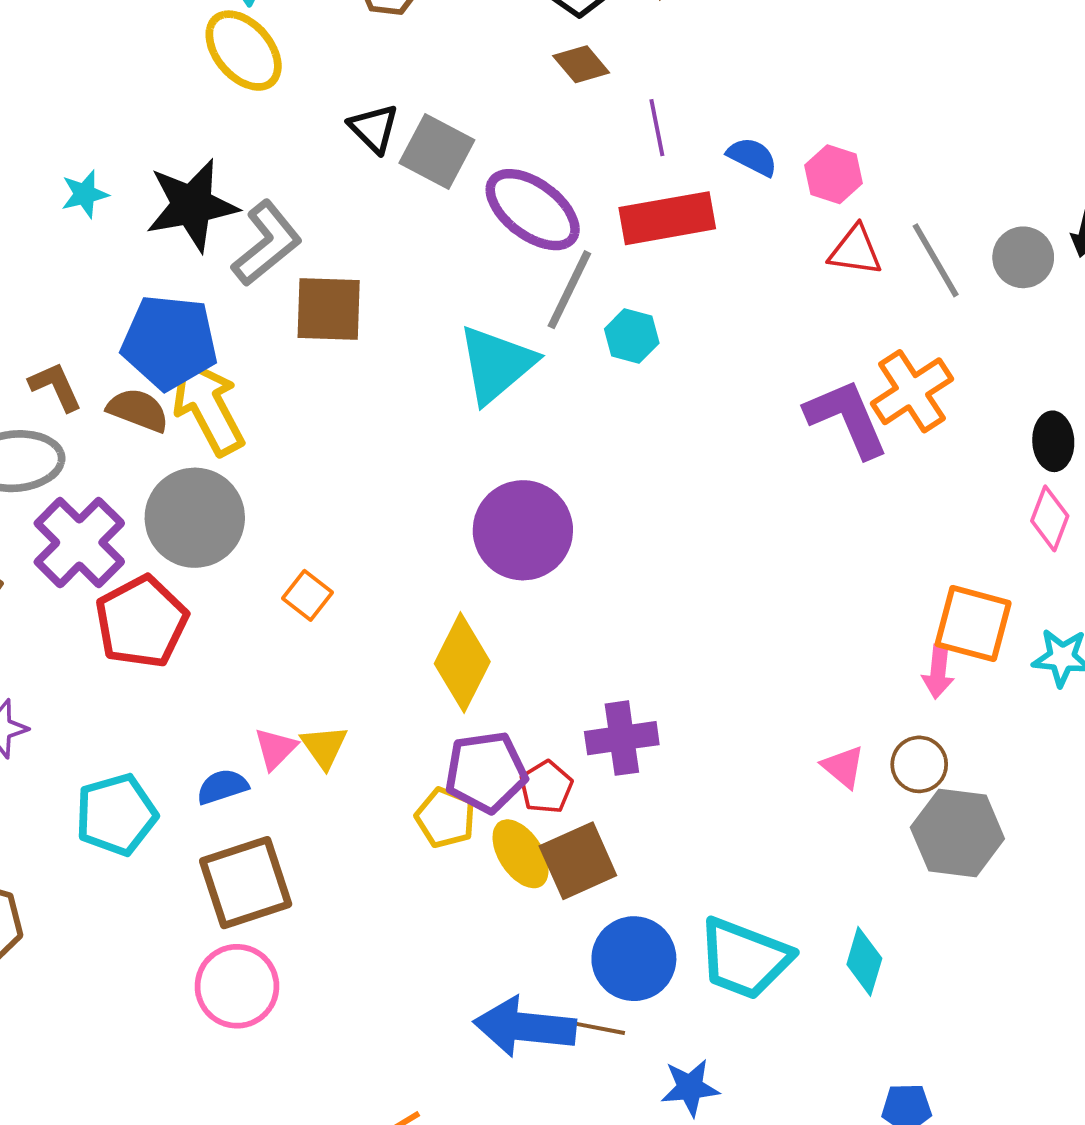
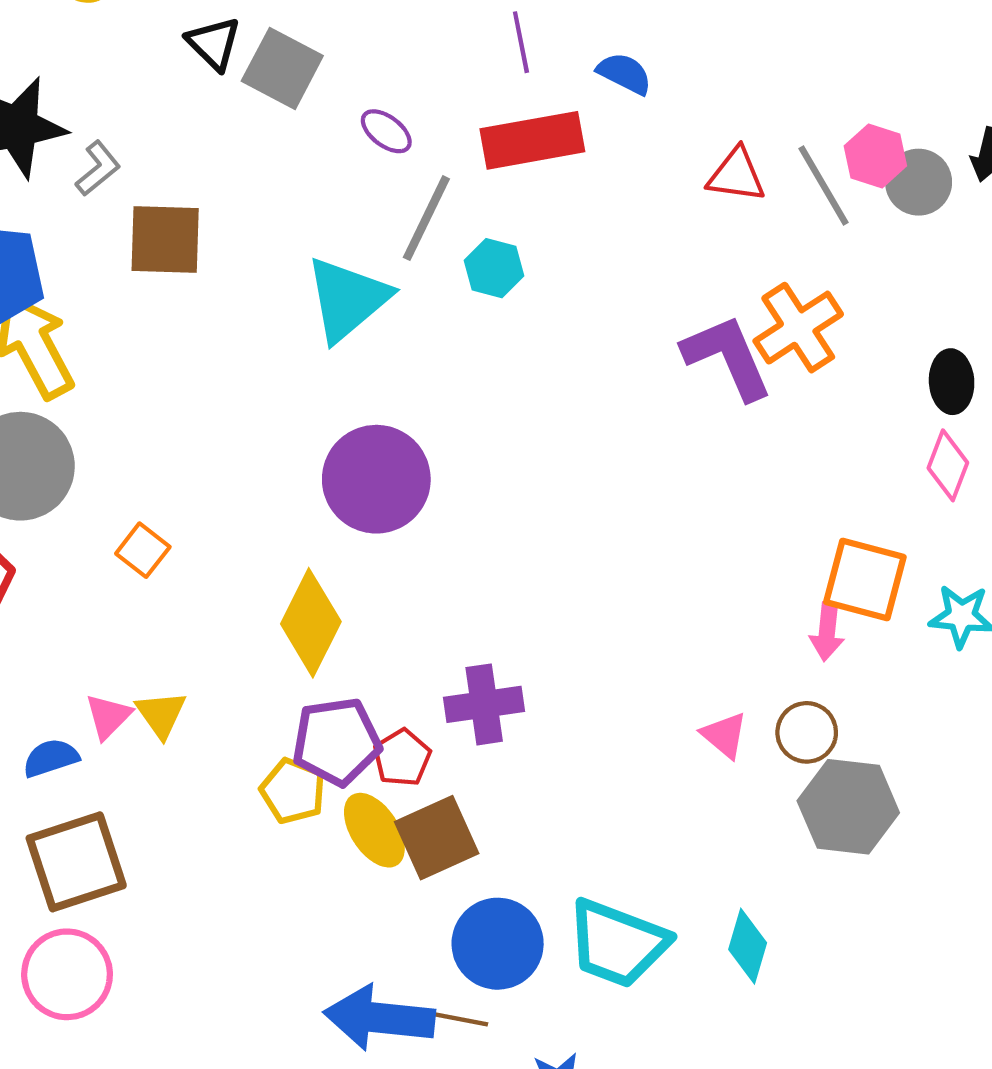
pink hexagon: (834, 174) -> (875, 156), moved
purple ellipse: (533, 210) -> (386, 131), size x0.5
gray L-shape: (267, 243) -> (98, 168), size x0.6

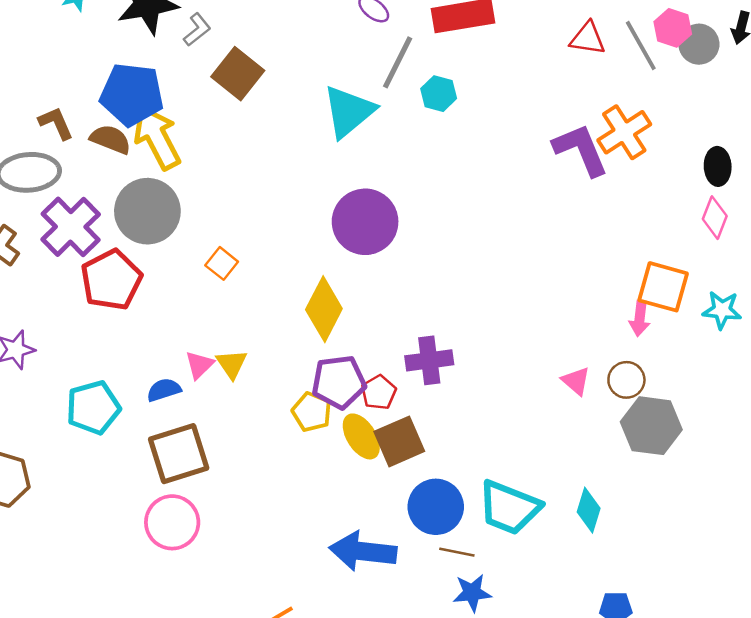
brown square: (165, 239) -> (238, 74), turned 36
brown line: (459, 1019) -> (457, 552), moved

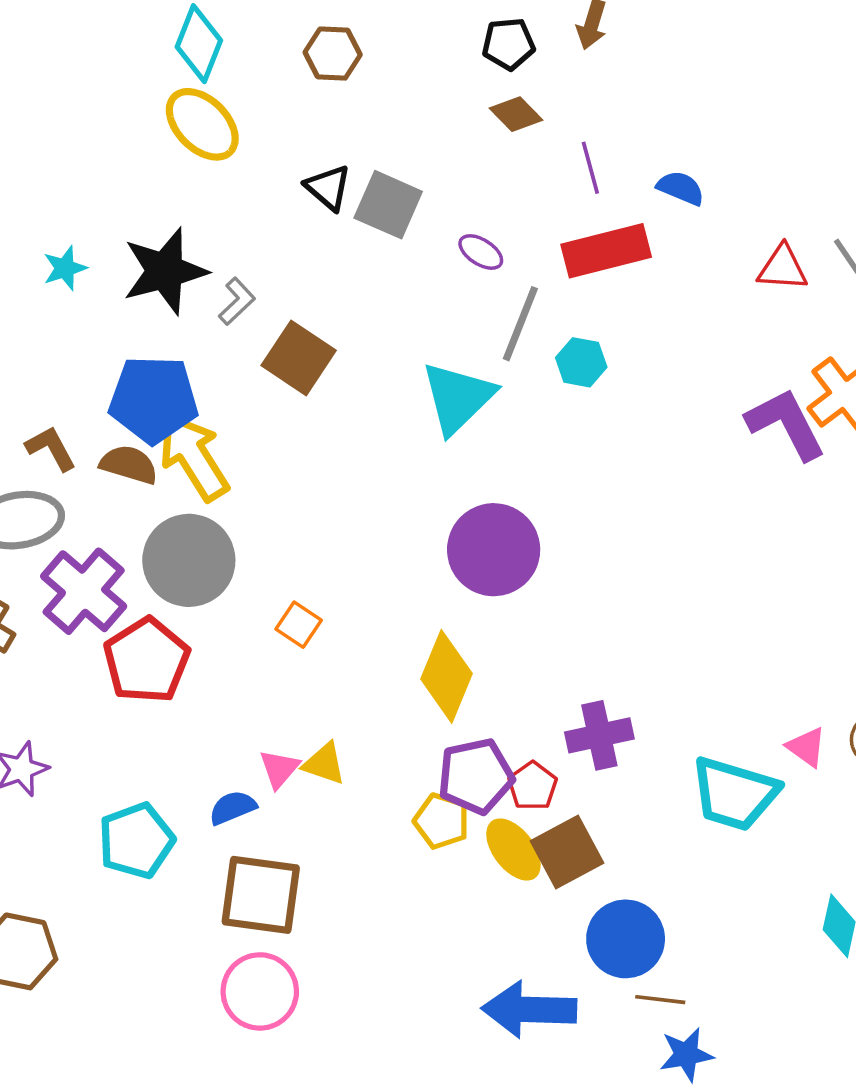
yellow triangle: (232, 364) -> (324, 764), turned -32
brown square: (179, 454) -> (261, 895), turned 30
cyan trapezoid: (509, 507) -> (734, 794), moved

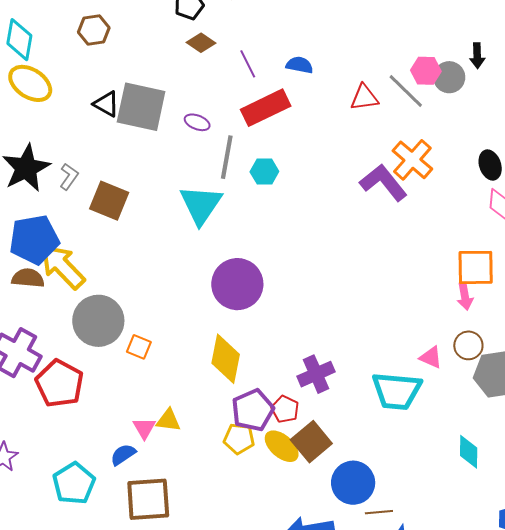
gray square: (388, 205) -> (141, 107), size x1.4
gray circle: (189, 560) -> (98, 321), moved

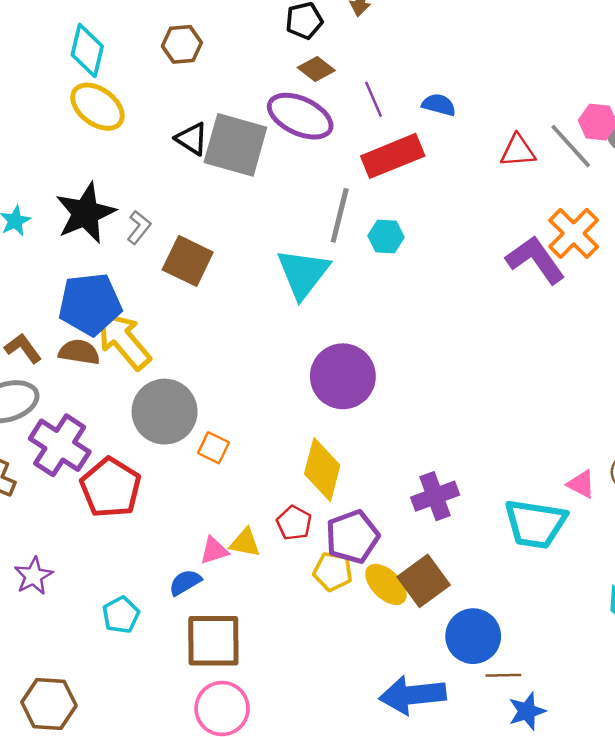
purple ellipse: (197, 122) -> (300, 116), moved, size x2.0
red pentagon: (285, 409) -> (294, 523), moved
pink triangle: (144, 428) -> (214, 551), turned 40
cyan pentagon: (74, 483) -> (121, 615), size x0.7

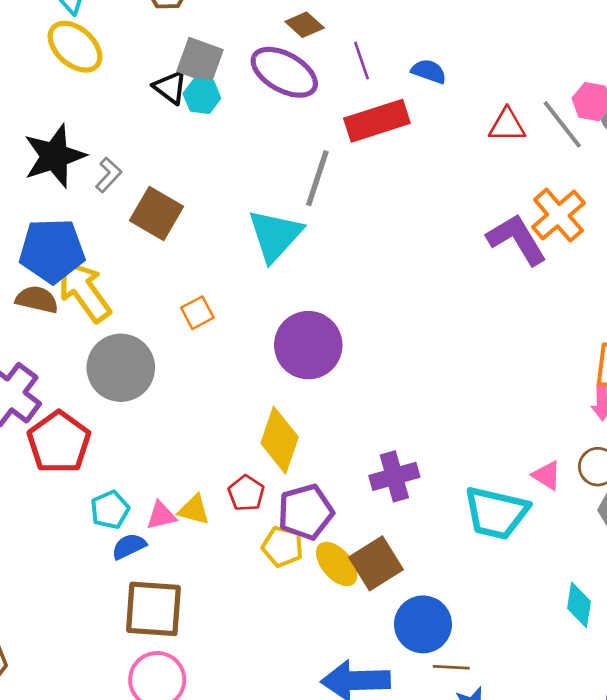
gray square: (235, 145) -> (200, 60), moved, size x0.7
cyan hexagon: (386, 237) -> (202, 96), moved
orange square: (214, 448) -> (197, 313), moved, turned 32
cyan pentagon: (121, 615) -> (110, 510), moved

